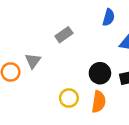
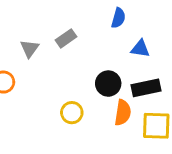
gray triangle: (33, 61) -> (30, 49), moved
orange semicircle: (99, 102) -> (123, 113), moved

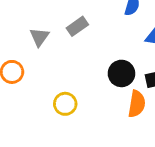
yellow circle: (72, 113) -> (65, 104), moved

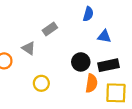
gray triangle: (39, 37) -> (29, 48), moved, turned -32

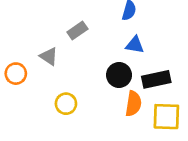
blue triangle: (104, 36) -> (135, 45), moved

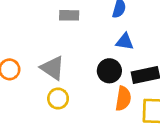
gray rectangle: (77, 31) -> (69, 15), moved, turned 36
gray triangle: (49, 56) -> (52, 68), moved, size x1.4

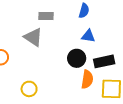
gray triangle: (52, 68) -> (33, 37), moved
yellow circle: (58, 99) -> (29, 89), moved

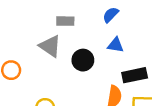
blue semicircle: (84, 11) -> (111, 15), turned -152
black circle: (77, 58) -> (83, 60), moved

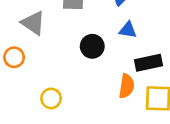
gray triangle: (50, 46) -> (33, 23), moved

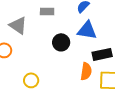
blue triangle: (128, 30) -> (87, 30), size x1.5

